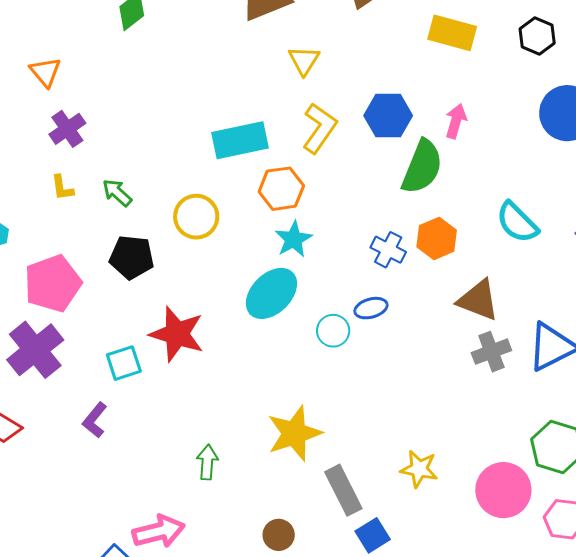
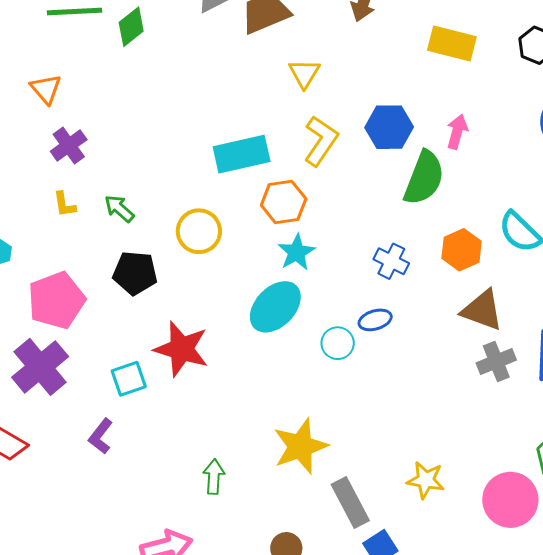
orange hexagon: (437, 238) -> (462, 250), moved

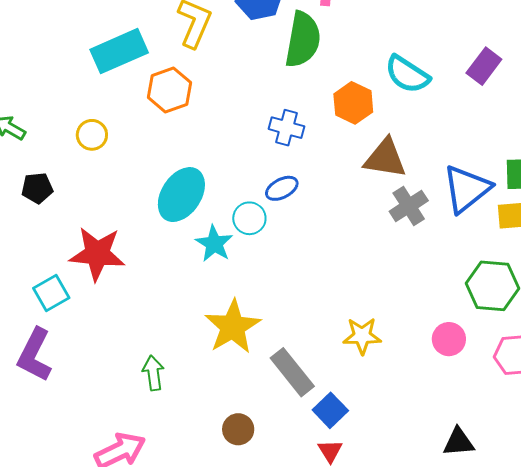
yellow circle: (199, 231) -> (92, 135), size x0.7
cyan star: (296, 252) -> (214, 244), moved
black pentagon: (135, 273) -> (37, 188), size x0.7
purple L-shape: (101, 436) -> (35, 355), size x1.5
pink circle: (510, 500) -> (449, 339), size x0.6

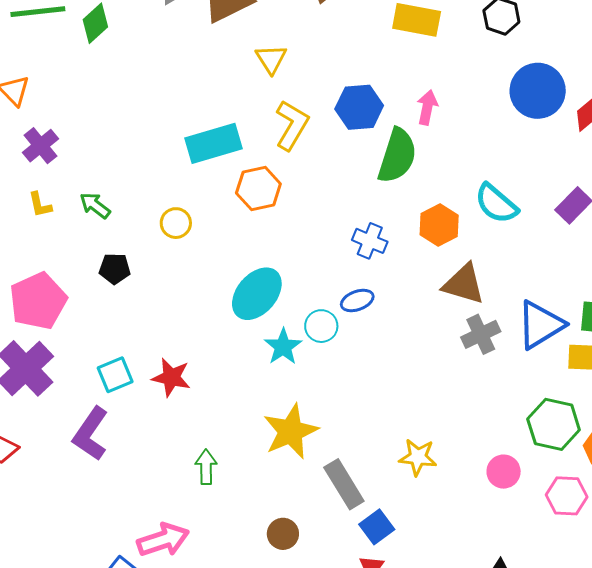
red star: (97, 254) -> (171, 377), moved, size x0.7

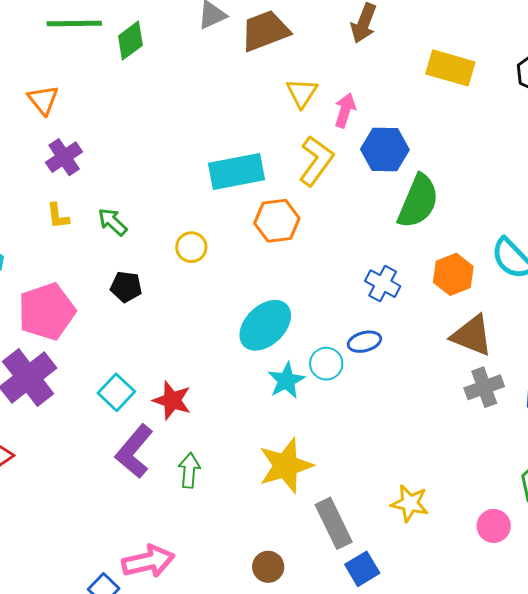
pink arrow: (427, 107) -> (345, 110), moved
cyan square: (115, 375) -> (116, 392), turned -30
purple L-shape: (91, 434) -> (134, 451), moved
green arrow: (206, 467) -> (189, 470), moved

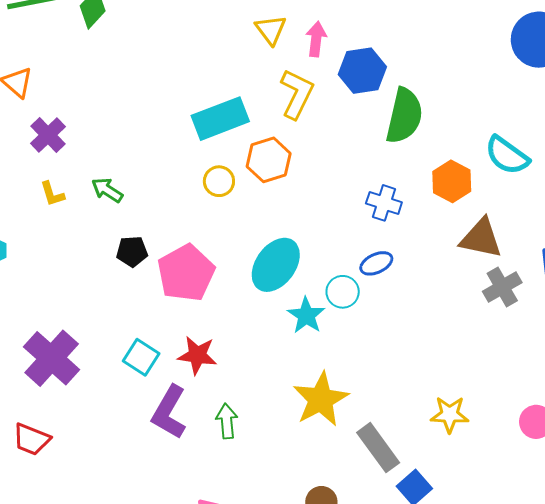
yellow circle: (191, 247) -> (219, 181), moved
pink pentagon: (47, 311) -> (186, 273), moved

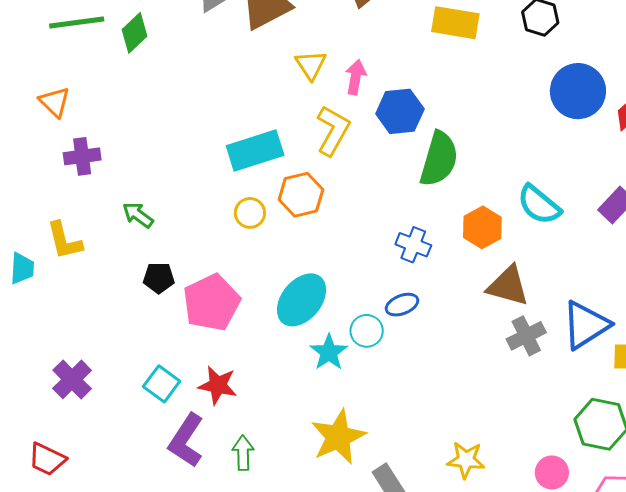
purple cross: (48, 135) -> (82, 156), turned 33
yellow L-shape: (52, 194) -> (64, 241), moved, size x1.5
purple cross: (52, 358) -> (72, 379), size x0.7

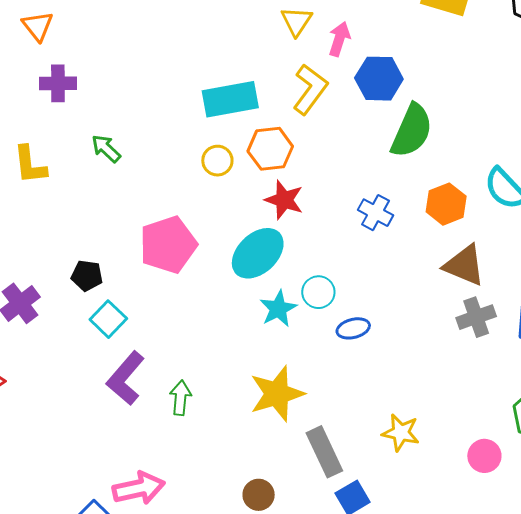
black pentagon: (159, 278) -> (87, 276), moved
blue ellipse: (402, 305) -> (353, 328), moved
red star: (218, 385) -> (284, 200), moved

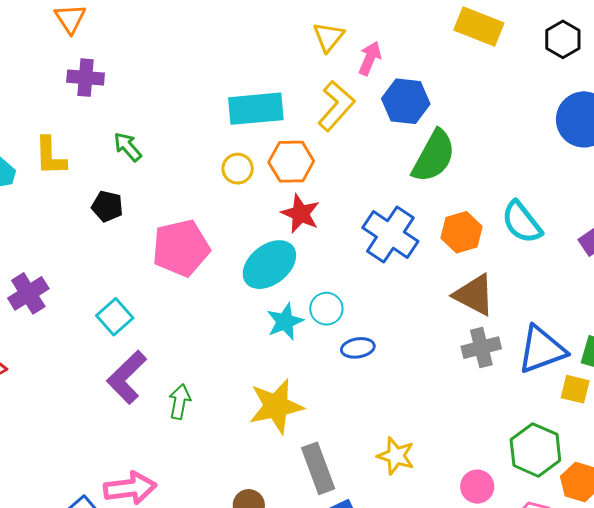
blue cross: (375, 213) -> (390, 234), size x1.6
black pentagon: (87, 276) -> (107, 206), moved

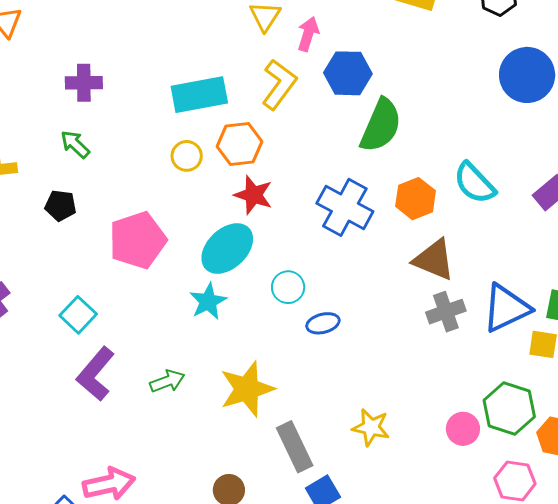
purple cross: (86, 78) -> (84, 83), moved
cyan star: (285, 322) -> (208, 301), moved
green arrow: (180, 402) -> (167, 381), moved, turned 64
pink circle: (477, 487) -> (463, 429), moved

